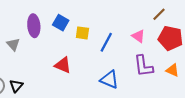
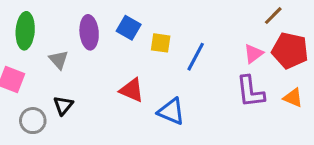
pink triangle: (138, 36) -> (253, 54), moved, turned 48
blue triangle: (109, 80) -> (171, 111), moved
black triangle: (16, 86) -> (63, 105), moved

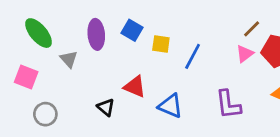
brown line: (273, 16) -> (252, 29), moved
green ellipse: (25, 31) -> (39, 33), turned -44
purple L-shape: (250, 92) -> (228, 105), moved
black triangle: (63, 105) -> (106, 107), moved, turned -30

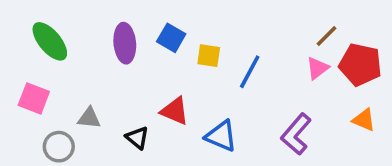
gray triangle: (69, 59) -> (89, 118), moved, turned -42
purple L-shape: (228, 105) -> (296, 134), turned 48

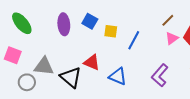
brown line: (326, 36) -> (168, 20), moved
gray triangle: (89, 118) -> (44, 66), size x1.5
black triangle: (137, 138) -> (71, 77), size x1.6

